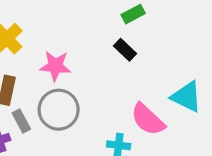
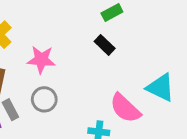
gray circle: (59, 110) -> (44, 99), size x0.7

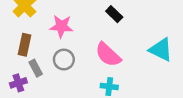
pink semicircle: (125, 108) -> (108, 55), moved

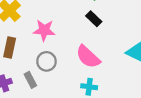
gray rectangle: (36, 68) -> (30, 80), moved

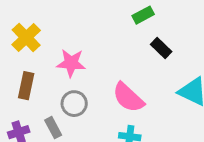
black rectangle: (94, 19) -> (161, 48), moved

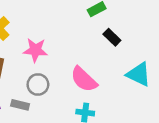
gray rectangle: (53, 128) -> (20, 105), turned -48

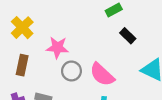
gray circle: (38, 84) -> (71, 71), moved

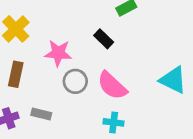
black rectangle: (128, 36) -> (104, 39), moved

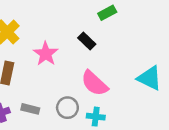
pink star: (58, 53) -> (46, 54), turned 30
gray circle: (75, 81) -> (67, 108), moved

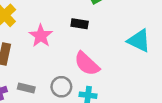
black rectangle: (87, 41) -> (80, 24), turned -35
cyan triangle: (150, 78) -> (139, 41), moved

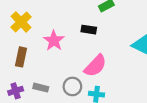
pink semicircle: (87, 64) -> (95, 66), turned -90

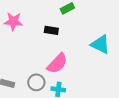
pink star: (54, 41) -> (13, 21), moved, turned -30

